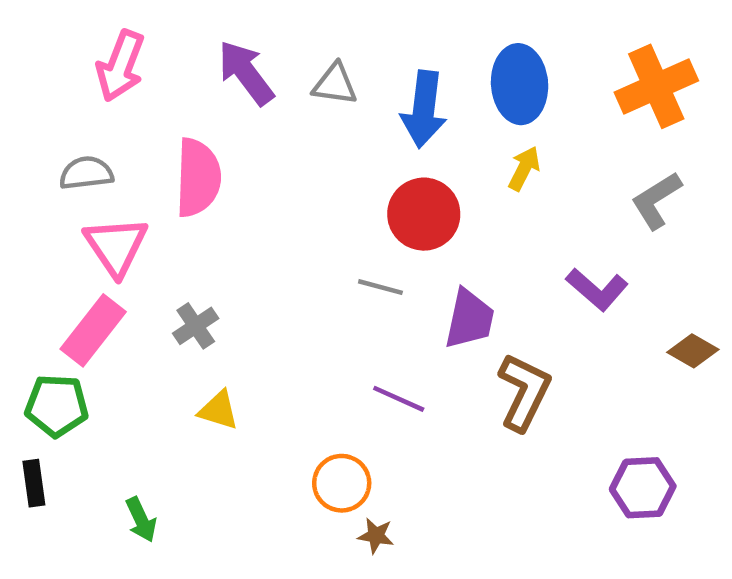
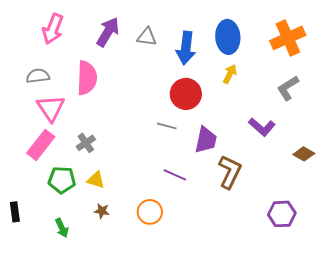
purple arrow: (246, 73) -> (108, 32), turned 68
green pentagon: (57, 406) -> (62, 180), moved
brown star: (376, 536) -> (102, 211), moved

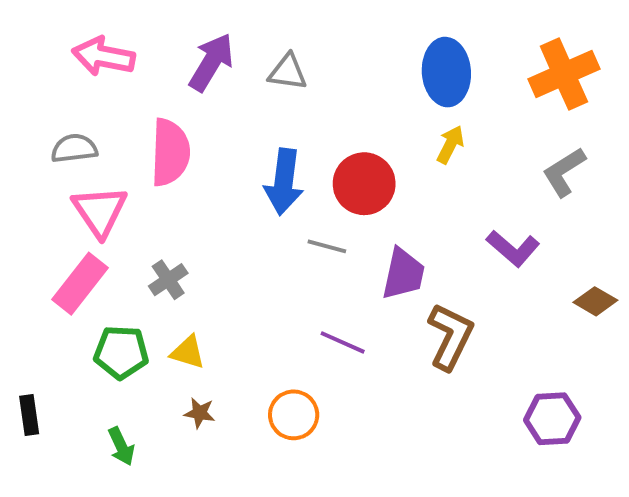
pink arrow: (53, 29) -> (104, 56), turned 80
blue arrow: (186, 48) -> (284, 182), moved

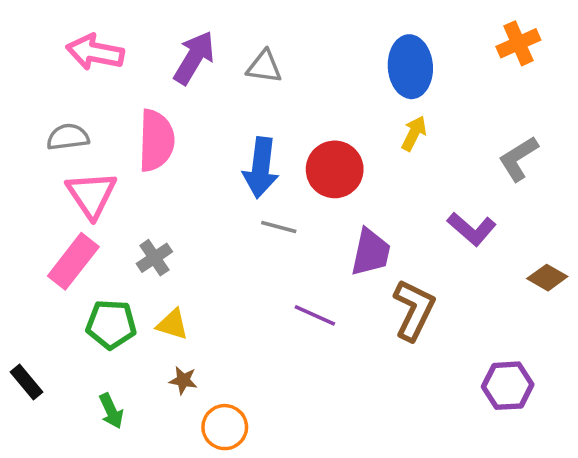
orange cross: (564, 74) -> (518, 43), moved, size x0.7
gray line: (327, 246) -> (279, 227), moved
black rectangle: (29, 415) -> (26, 382), turned -32
orange circle: (294, 415) -> (225, 427), moved

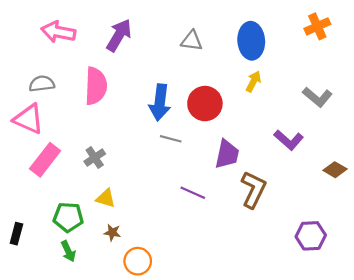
gray triangle: (264, 67) -> (192, 41), moved
gray L-shape: (518, 159) -> (317, 97), turned -108
pink triangle: (91, 195) -> (29, 119), moved, turned -32
green pentagon: (111, 324) -> (68, 217), moved
black rectangle: (26, 382) -> (16, 234), turned 55

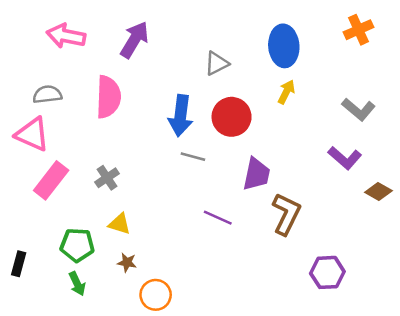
gray triangle: (192, 41) -> (217, 63), moved, turned -35
purple L-shape: (289, 140) -> (345, 158), moved
purple hexagon: (311, 236) -> (327, 272), moved

